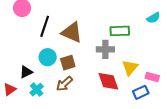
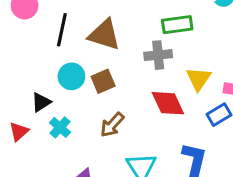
brown arrow: (64, 84) -> (112, 125), moved

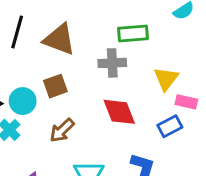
cyan circle: (71, 76) -> (23, 101), moved
yellow triangle: (199, 79) -> (166, 79), moved

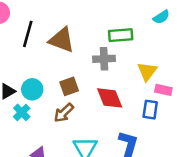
brown square: (55, 86) -> (69, 86), moved
blue rectangle: (170, 126) -> (150, 110), turned -54

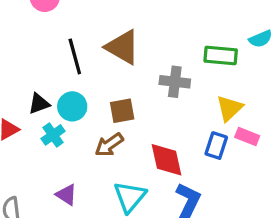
black line: (28, 34) -> (75, 56), moved, turned -40
green rectangle: (121, 35) -> (221, 56), moved
red diamond: (110, 98) -> (166, 160), moved
blue rectangle: (150, 110) -> (216, 146), moved

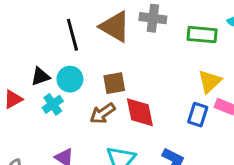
gray cross: (175, 82) -> (153, 18), moved
red diamond: (166, 160) -> (140, 112), moved

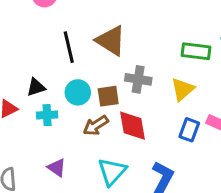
gray cross: (153, 18) -> (138, 79), moved
cyan circle: (70, 79) -> (78, 92), moved
yellow triangle: (210, 81) -> (183, 89), moved
cyan cross: (53, 104) -> (47, 115), turned 30

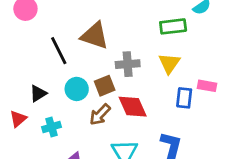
cyan cross: (47, 115) -> (51, 127), moved

